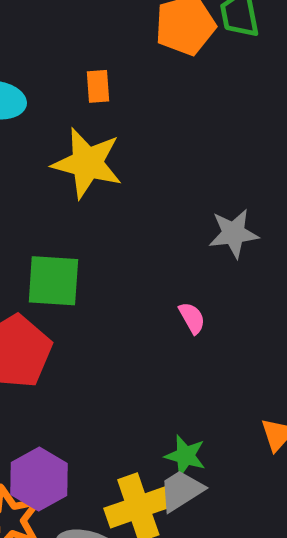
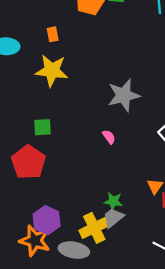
gray star: (234, 233) -> (124, 95), size x1.4
green square: (53, 281) -> (42, 127), size x0.7

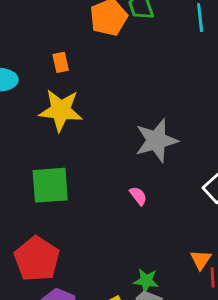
green square: (42, 127) -> (50, 185), size x1.6
red pentagon: (28, 162) -> (37, 259), moved

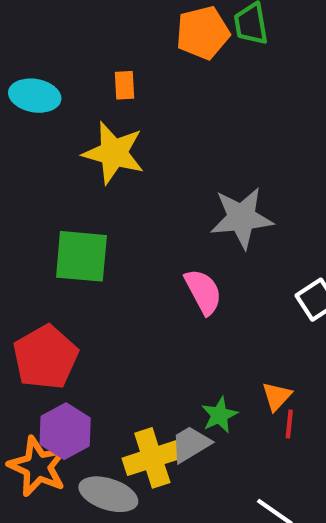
pink semicircle: (138, 196) -> (203, 292), size x1.6
green star: (146, 281) -> (219, 415), moved, turned 30

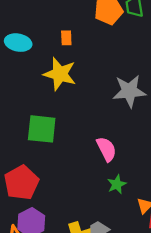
gray star: (242, 218) -> (129, 91), moved
green star: (219, 415) -> (117, 184), moved

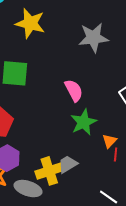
green star: (117, 184) -> (84, 122), size x1.5

